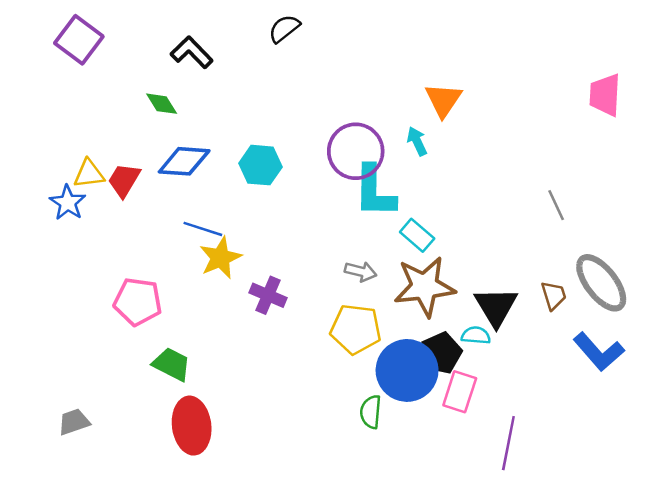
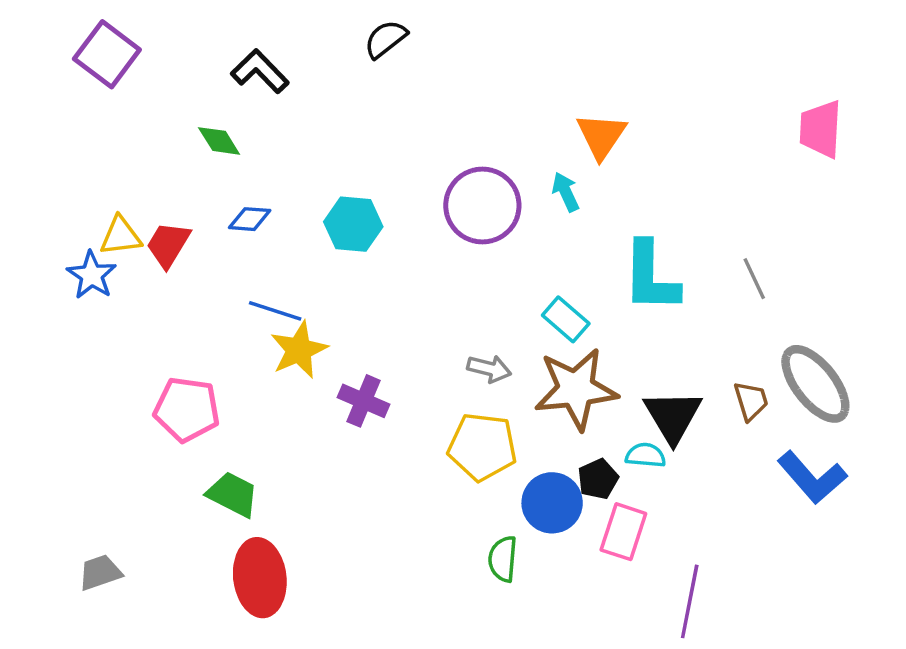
blue diamond: (184, 161) -> (250, 219), size x0.6
cyan L-shape: (374, 191) -> (651, 277), moved
black pentagon: (441, 353) -> (598, 479), size x0.7
blue circle: (407, 370) -> (552, 503), size x0.7

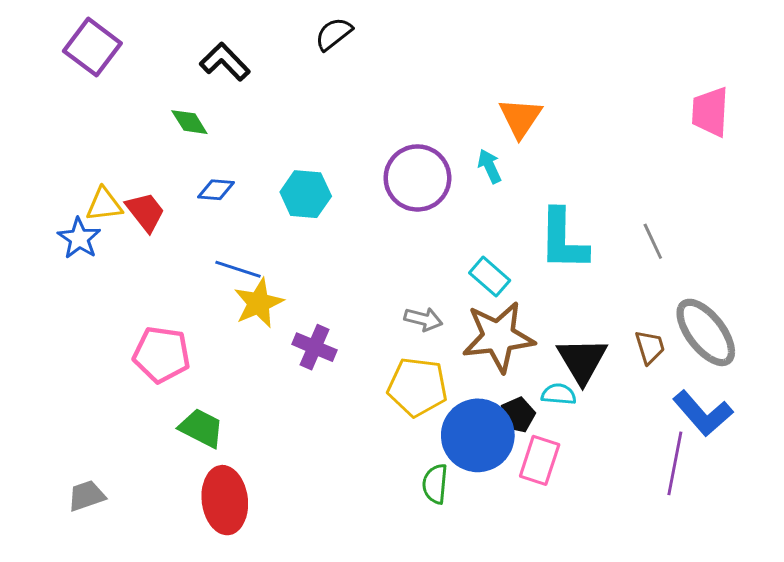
red trapezoid: (168, 245) -> (145, 212), turned 111
blue circle: (552, 503) -> (478, 435), size x1.4
purple line: (690, 601) -> (675, 463), moved

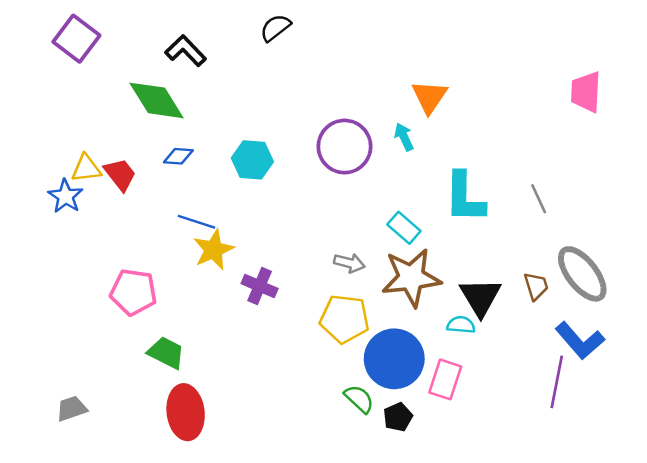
green diamond: (189, 122) -> (156, 100), size x1.8
black pentagon: (517, 415) -> (398, 417), moved
green semicircle: (435, 484) -> (359, 399), turned 128

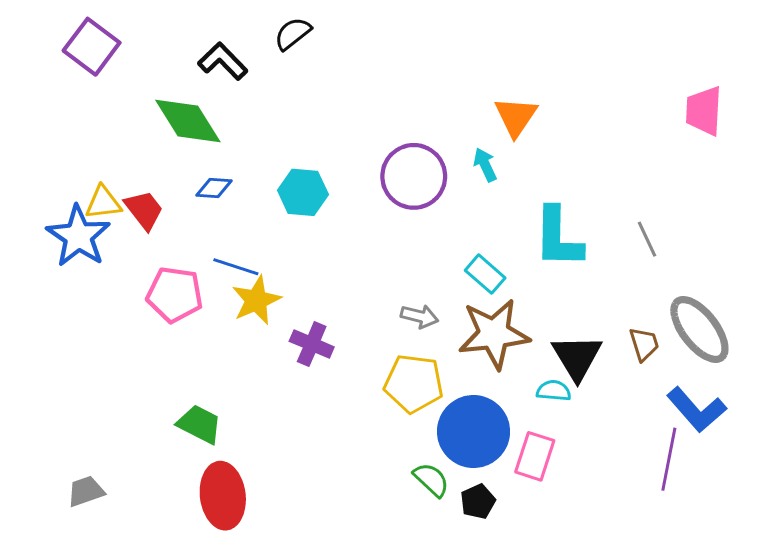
black semicircle: (275, 28) -> (293, 34), moved
blue star: (66, 196) -> (78, 236), size x1.5
pink pentagon: (133, 292) -> (175, 294), moved

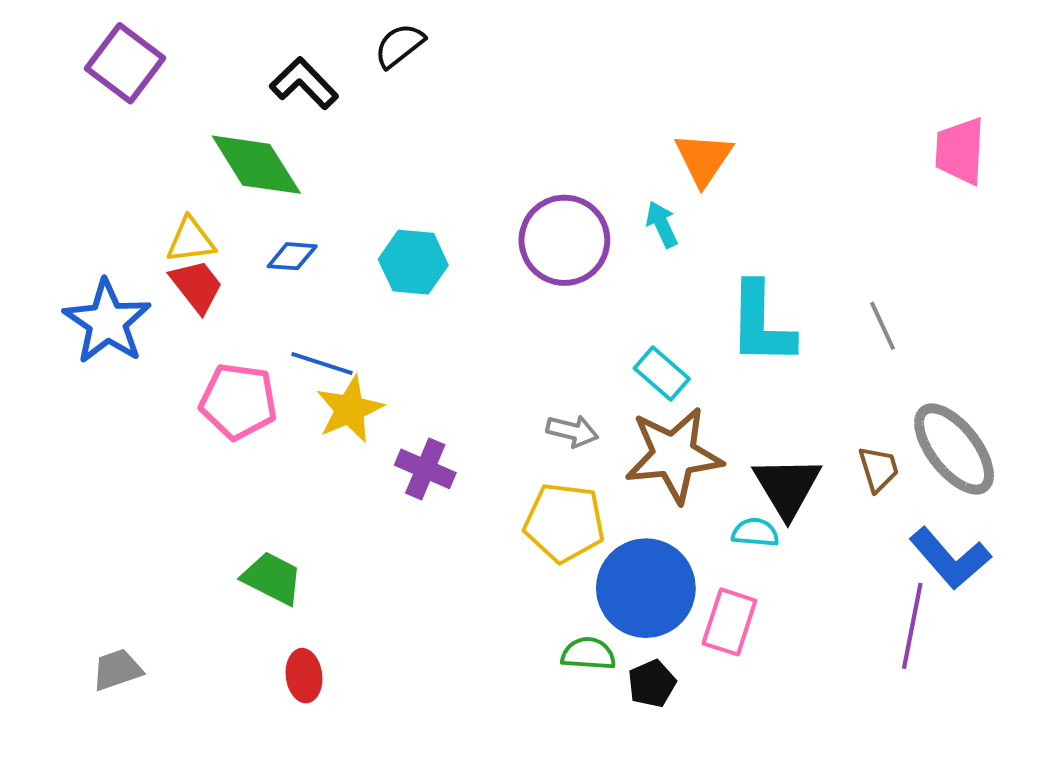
yellow triangle: (103, 203) -> (191, 240), moved
green semicircle: (431, 480) -> (588, 654), turned -39
red ellipse: (223, 496) -> (304, 676), size x0.6

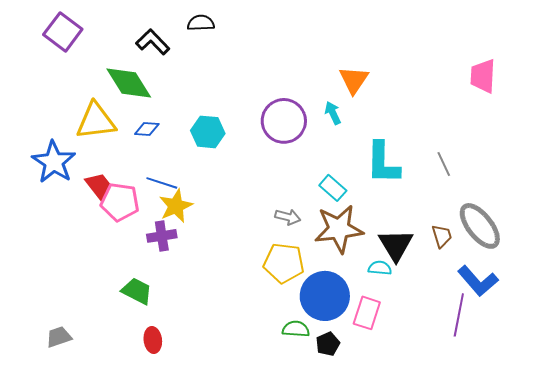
black semicircle: (399, 45) -> (201, 23), turned 36
yellow triangle: (191, 240) -> (96, 121), size x1.6
red trapezoid: (197, 286) -> (99, 186), moved
purple cross: (425, 469) -> (162, 236), moved, turned -32

